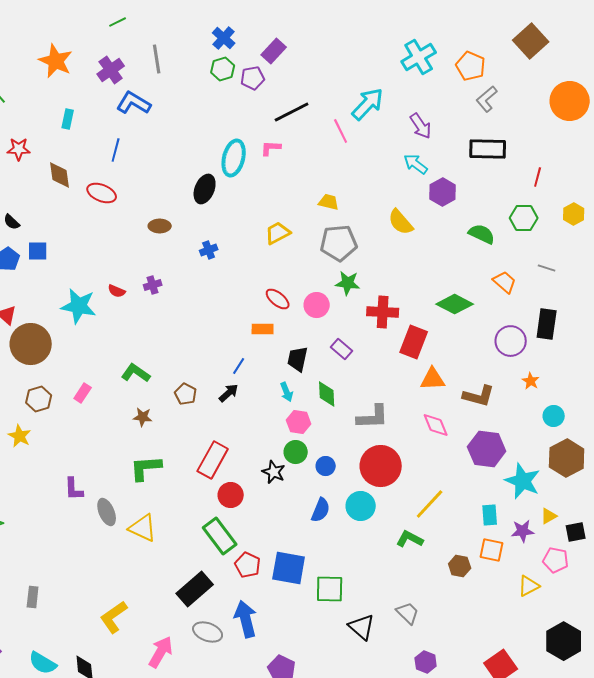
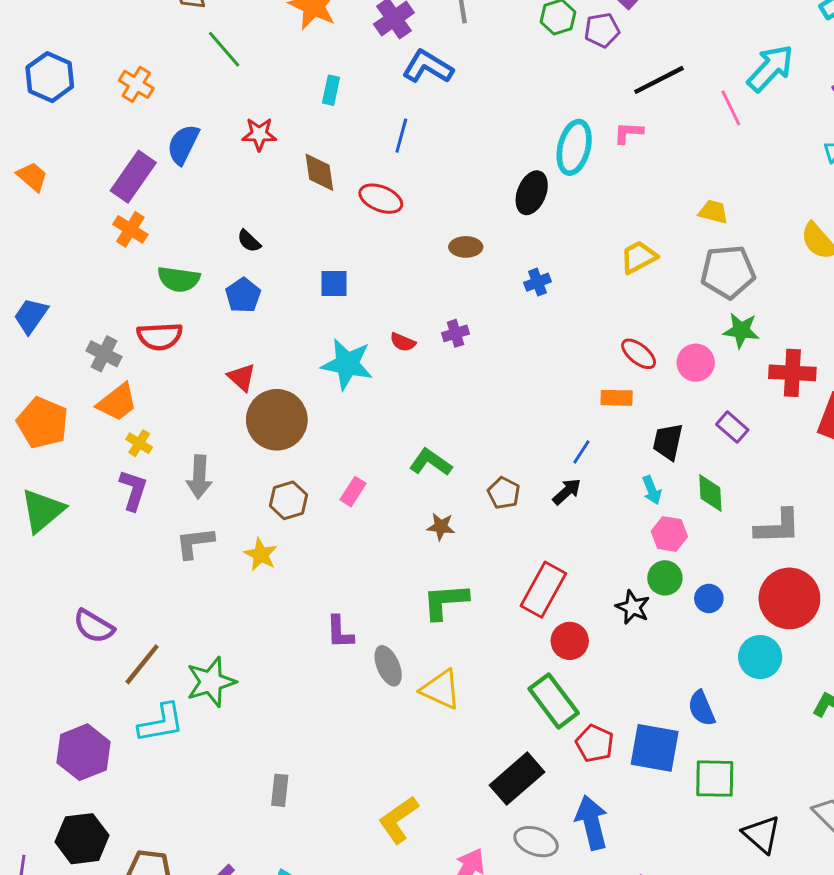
blue square: (38, 251) -> (334, 284), moved
blue semicircle: (321, 510) -> (702, 708), moved, turned 135

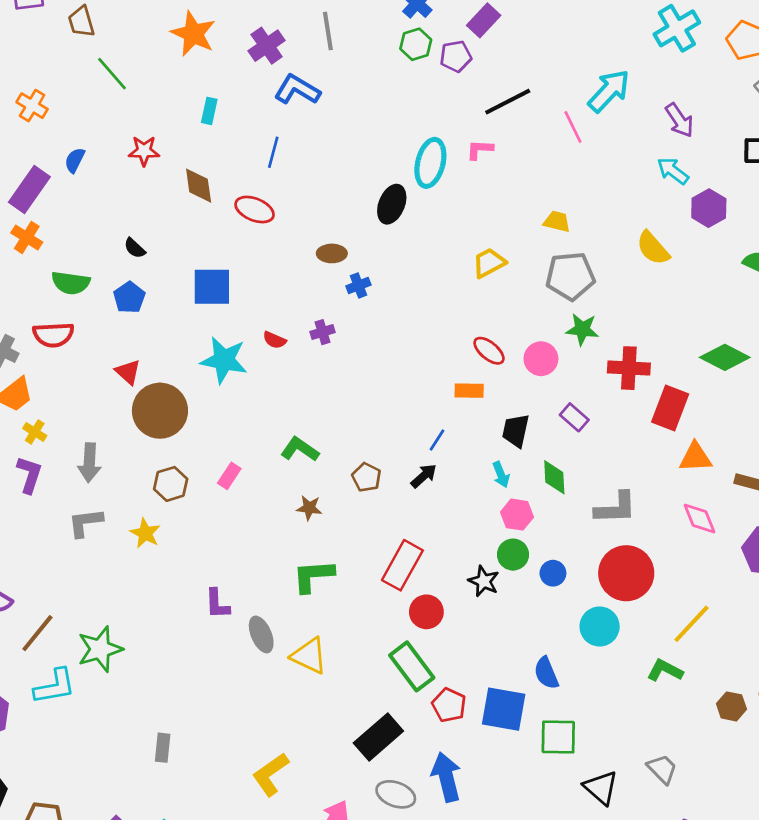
blue semicircle: (183, 144) -> (75, 160), size x0.7
blue cross: (538, 282) -> (358, 285), moved
blue square: (334, 284) -> (212, 287), size x1.5

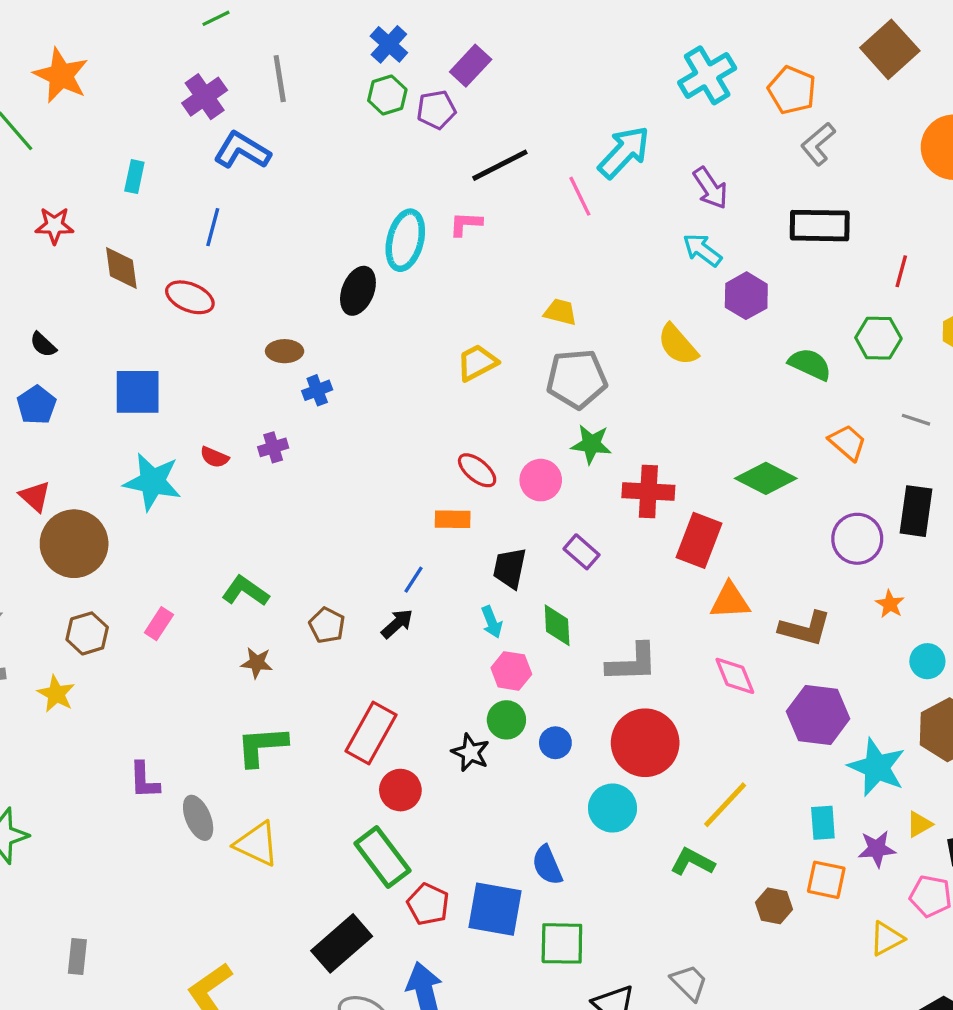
orange star: (193, 34) -> (61, 75), moved

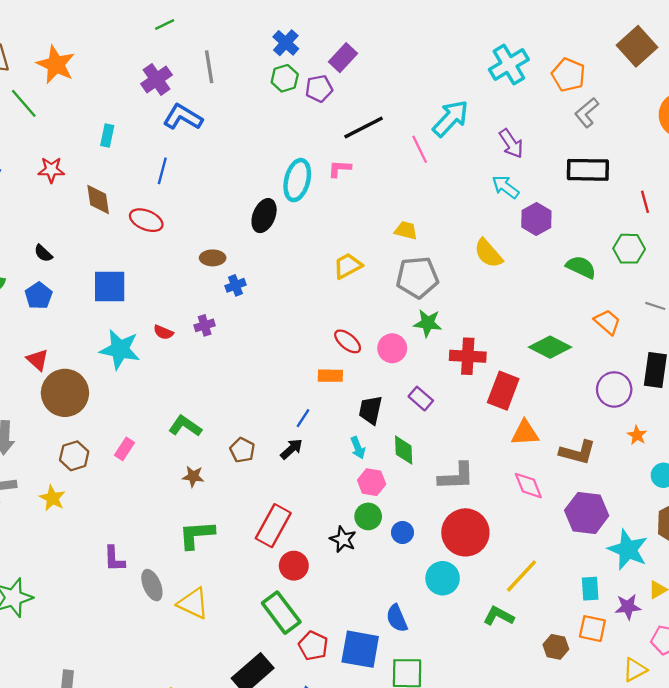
red line: (901, 271) -> (645, 202), turned -30

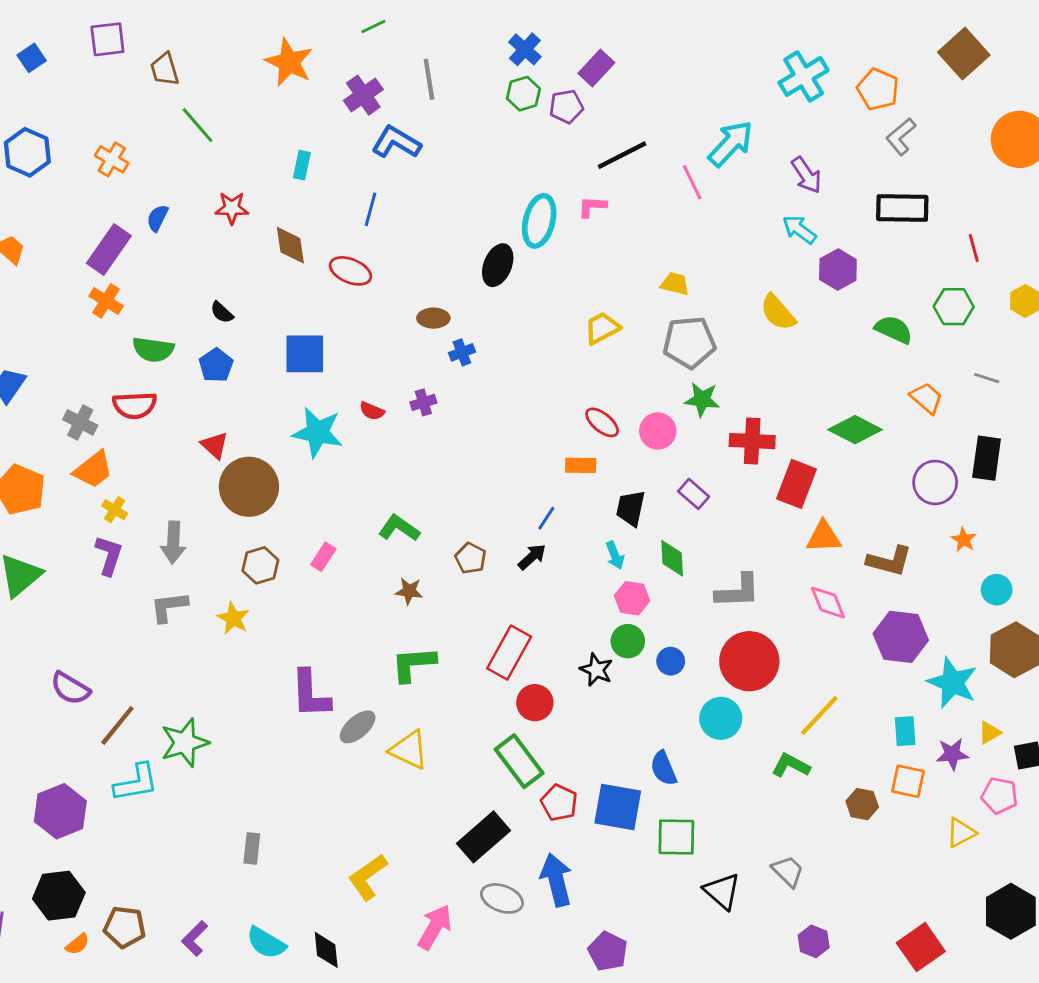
orange star: (56, 65) -> (289, 62), moved
purple L-shape: (114, 559) -> (310, 694), size x1.5
gray ellipse: (152, 585) -> (358, 727), turned 72

